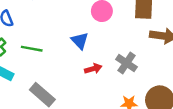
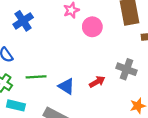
blue triangle: (80, 41) -> (66, 86), moved

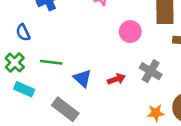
pink circle: (92, 27) -> (130, 32), moved

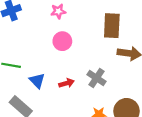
pink circle: (130, 32) -> (62, 41), moved

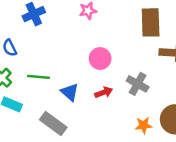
pink circle: (62, 41) -> (100, 59), moved

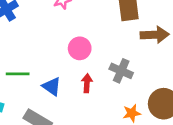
red arrow: (104, 92) -> (87, 83), turned -60

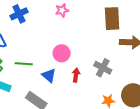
pink circle: (80, 48) -> (62, 53), moved

